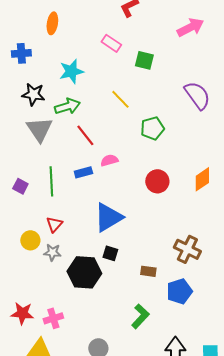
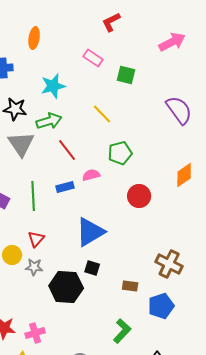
green pentagon: (152, 128) -> (120, 153), moved
orange diamond: (202, 179) -> (184, 175), moved

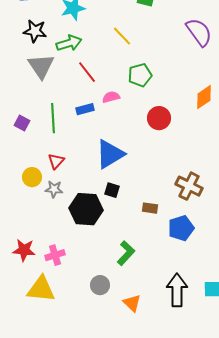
green L-shape: (122, 331) -> (126, 253), moved

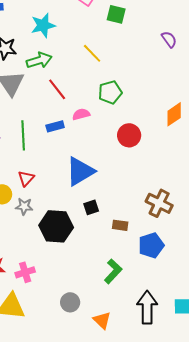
purple semicircle: (199, 32) -> (169, 39), moved, size x0.6
black square: (112, 190) -> (91, 207), moved, turned -35
green L-shape: (126, 253) -> (113, 271), moved

